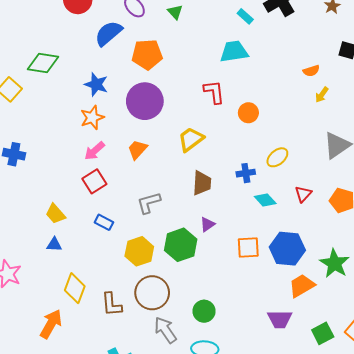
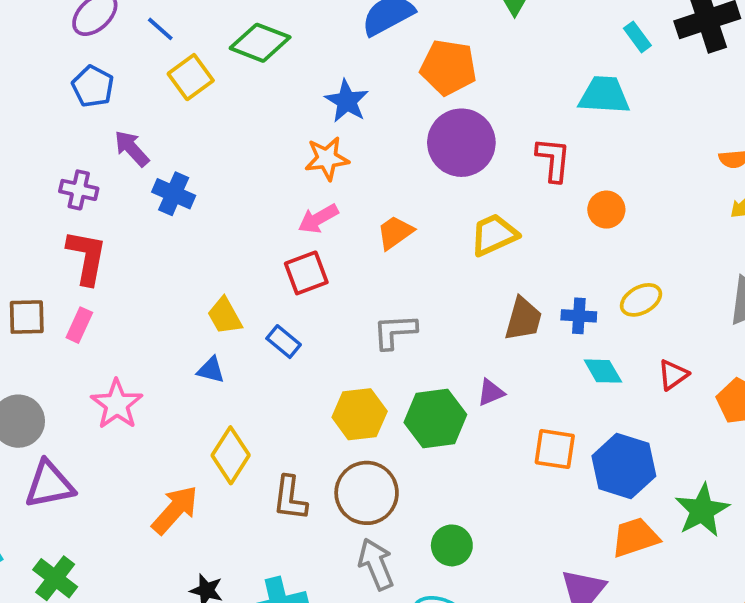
purple circle: (145, 101) -> (461, 143), moved
brown trapezoid: (202, 183) -> (523, 319), moved
blue rectangle: (104, 222) -> (284, 342), moved

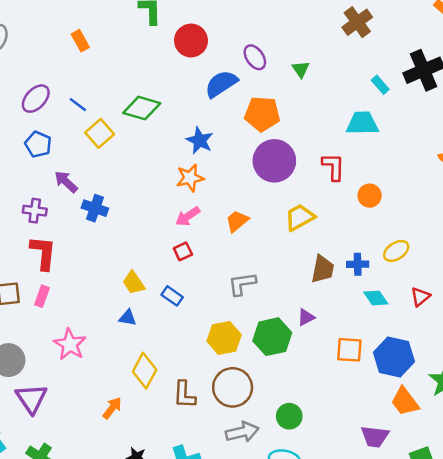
red square: (306, 273) -> (183, 251), size x0.7
purple triangle: (49, 485) -> (31, 399), turned -48
orange arrow: (175, 510) -> (112, 408), size x0.7
orange trapezoid: (635, 537) -> (405, 402), turned -104
gray arrow: (376, 564) -> (242, 432), turned 104

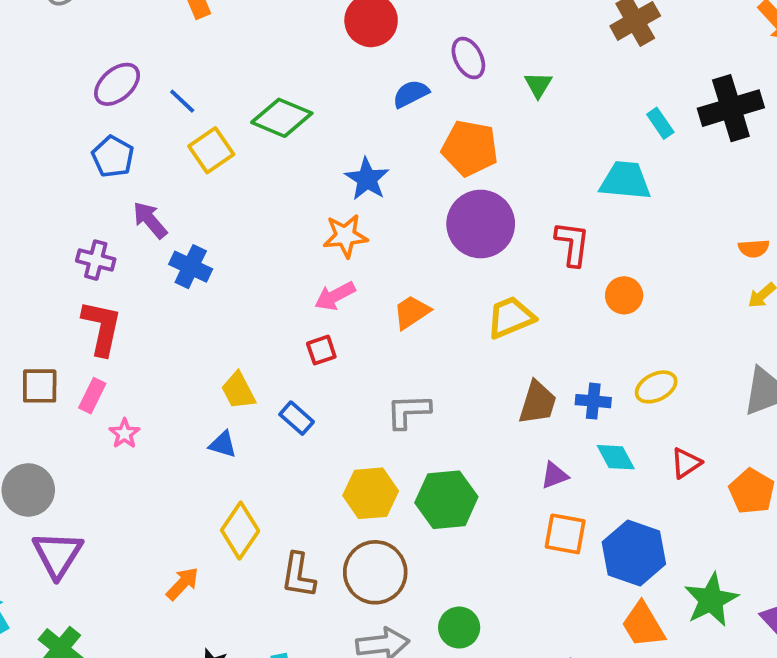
blue semicircle: (221, 84) -> (411, 94), size x0.7
purple triangle: (306, 317) -> (554, 475), moved
pink star: (70, 344) -> (124, 434), moved, size x0.6

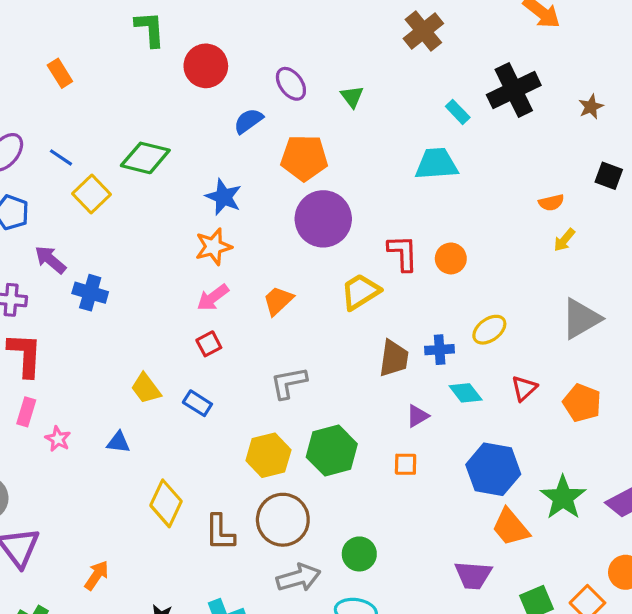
red L-shape: (572, 244) -> (403, 253), moved
blue triangle: (223, 444) -> (118, 442), moved
orange square: (565, 534) -> (406, 464), moved, size x0.7
orange arrow: (183, 584) -> (97, 575), moved

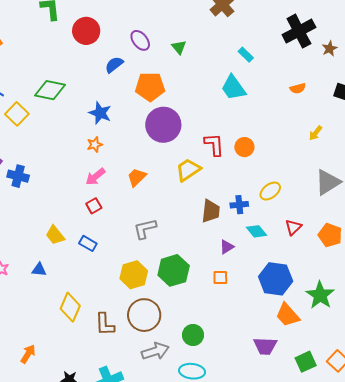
black cross: (514, 90) -> (299, 31), moved
cyan trapezoid: (436, 164) -> (233, 88), turned -120
orange semicircle: (551, 203) -> (298, 88), moved
orange star: (213, 247) -> (95, 145), size x0.7

